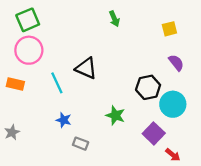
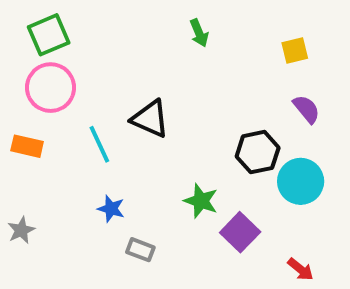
purple square: (154, 133) -> (240, 232), moved

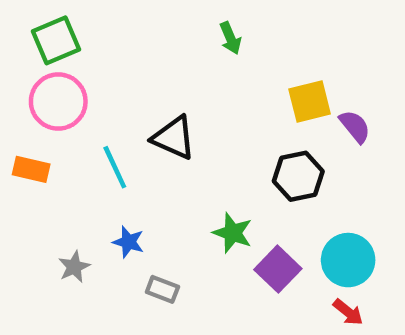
yellow square: (295, 50) -> (310, 102), moved, size x1.4
cyan circle: (301, 181) -> (348, 260), moved
gray star: (21, 230) -> (74, 267), moved

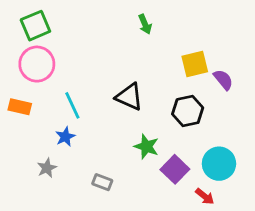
black triangle: (174, 138) -> (129, 97), moved
blue star: (128, 242) -> (65, 137), moved, turned 30
red arrow: (348, 312) -> (205, 196), moved

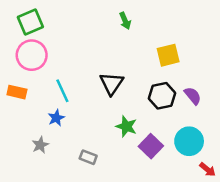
purple semicircle: (223, 80) -> (193, 96), moved
black triangle: (129, 97) -> (112, 83), turned 40
red arrow: (205, 196) -> (208, 170), moved

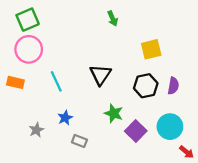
purple semicircle: (193, 96) -> (173, 86), turned 49
blue star: (56, 118) -> (65, 118), moved

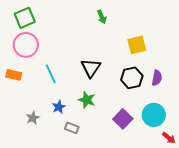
green star: (114, 113) -> (87, 100), moved

